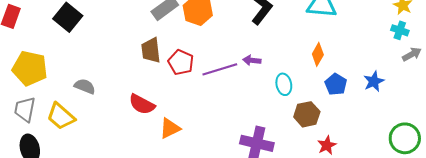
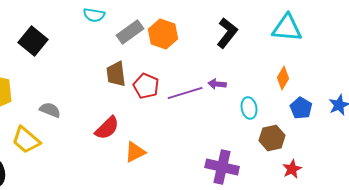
red semicircle: (142, 104) -> (107, 128), turned -72

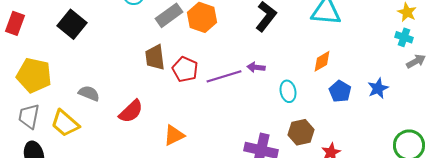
orange diamond: (283, 78) -> (322, 61), turned 30
red semicircle: (107, 128) -> (131, 111), moved
brown hexagon: (272, 138) -> (301, 132), moved

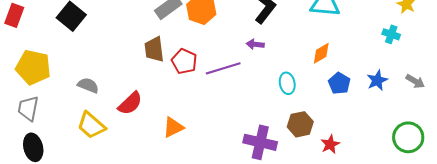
cyan cross: (404, 37) -> (391, 34), moved
gray arrow: (416, 61) -> (415, 81), moved, turned 60
purple arrow: (256, 67) -> (255, 44), moved
yellow trapezoid: (65, 123) -> (91, 125), moved

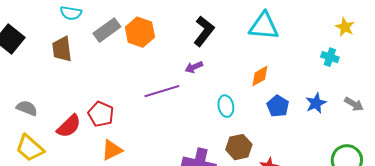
purple arrow: (255, 44) -> (194, 67), turned -30
brown trapezoid: (154, 49) -> (62, 49), moved
red pentagon: (184, 61) -> (101, 114), moved

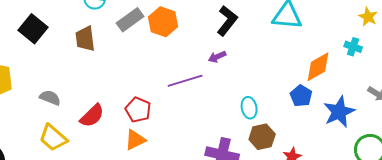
orange diamond: (260, 76) -> (318, 67), moved, size x1.4
blue star: (316, 103) -> (339, 112), moved, size x1.5
cyan ellipse: (226, 106) -> (249, 108), moved
red pentagon: (101, 114) -> (138, 110), moved

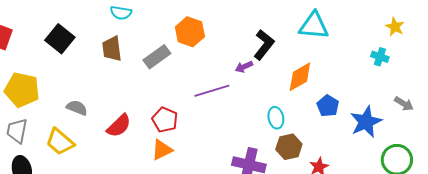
gray rectangle: (130, 20) -> (157, 57), moved
black L-shape: (227, 21) -> (264, 45), moved
orange diamond: (318, 67) -> (300, 77), moved
yellow trapezoid: (53, 138) -> (60, 142), moved

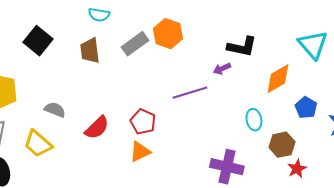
cyan triangle: (314, 26) -> (313, 45), moved, turned 44
black L-shape: (264, 45) -> (242, 47), turned 64
gray rectangle: (157, 57) -> (135, 44), moved
brown hexagon: (289, 147) -> (282, 145), moved

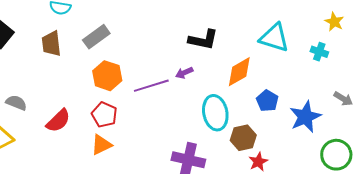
orange hexagon: (168, 34) -> (107, 76), moved
cyan triangle: (313, 45) -> (274, 38), turned -32
purple arrow: (222, 69) -> (184, 73), moved
cyan ellipse: (254, 120) -> (215, 113), size x1.6

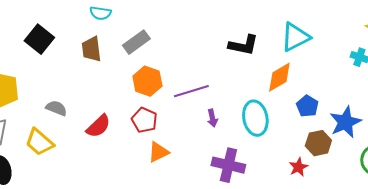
cyan triangle: (274, 38) -> (295, 37), moved, turned -44
purple arrow: (184, 73) -> (212, 118), moved, turned -78
brown hexagon: (243, 138) -> (318, 143), moved
orange triangle: (101, 145) -> (158, 152), moved

